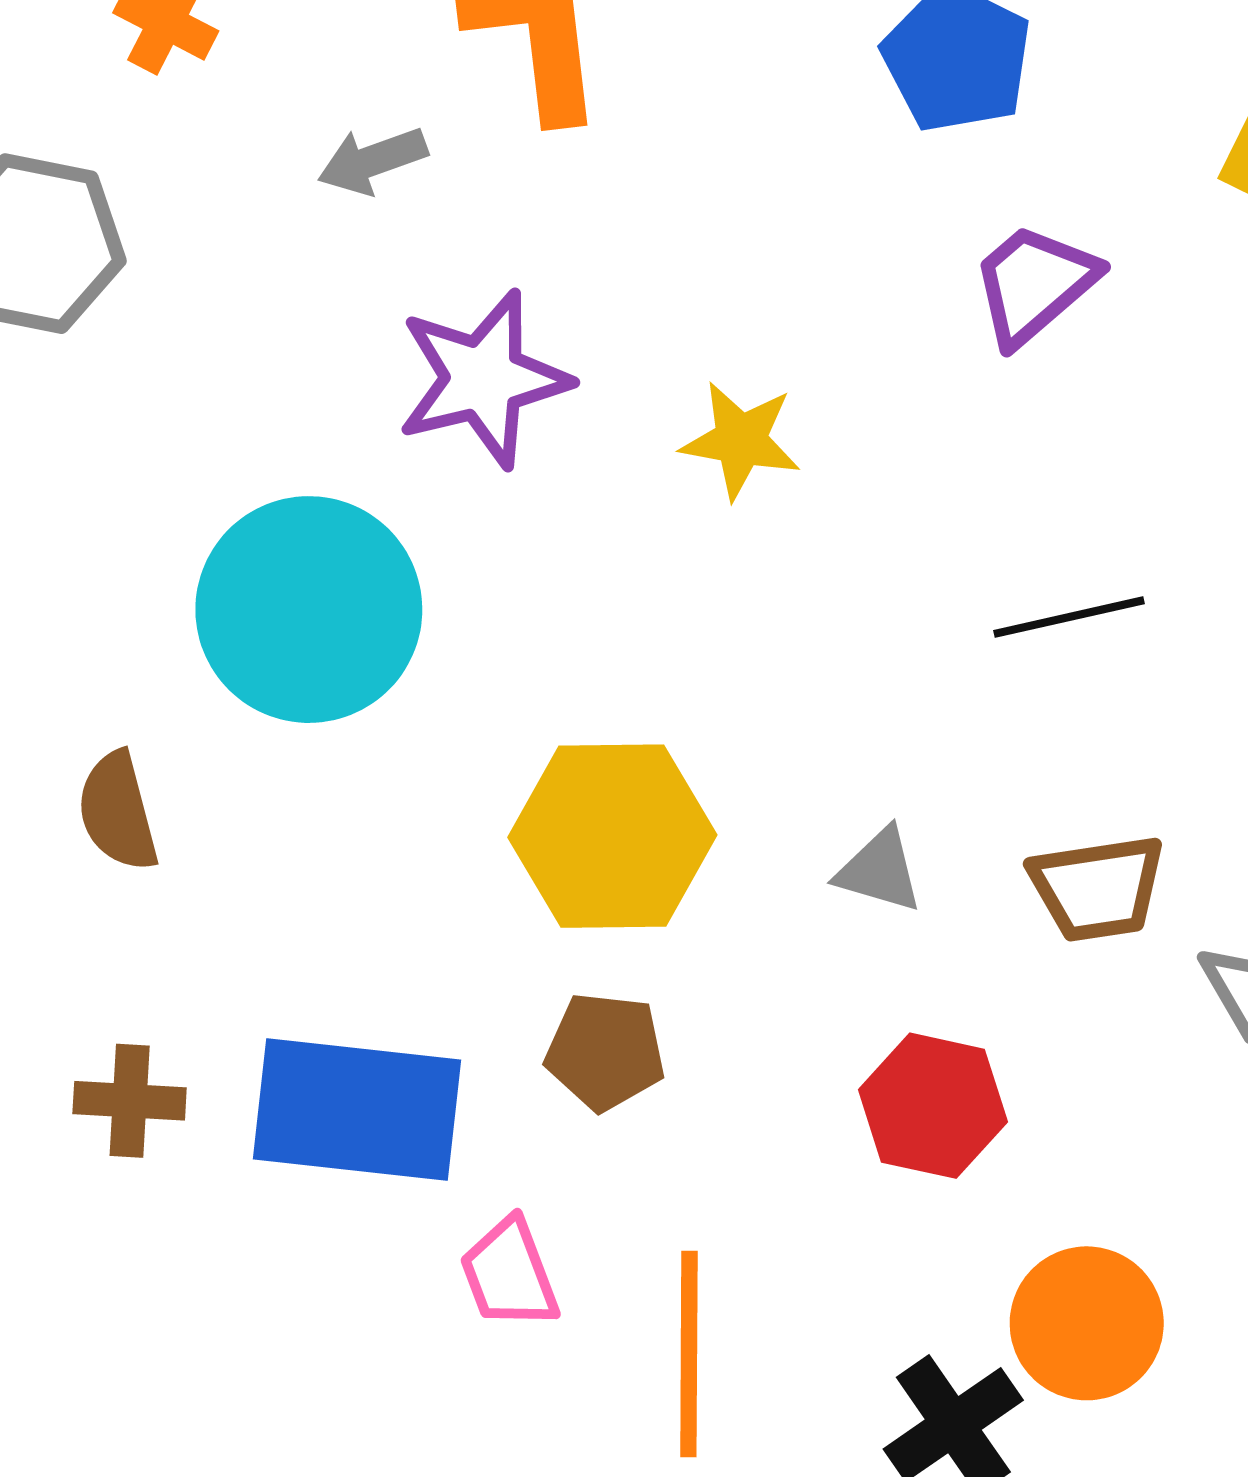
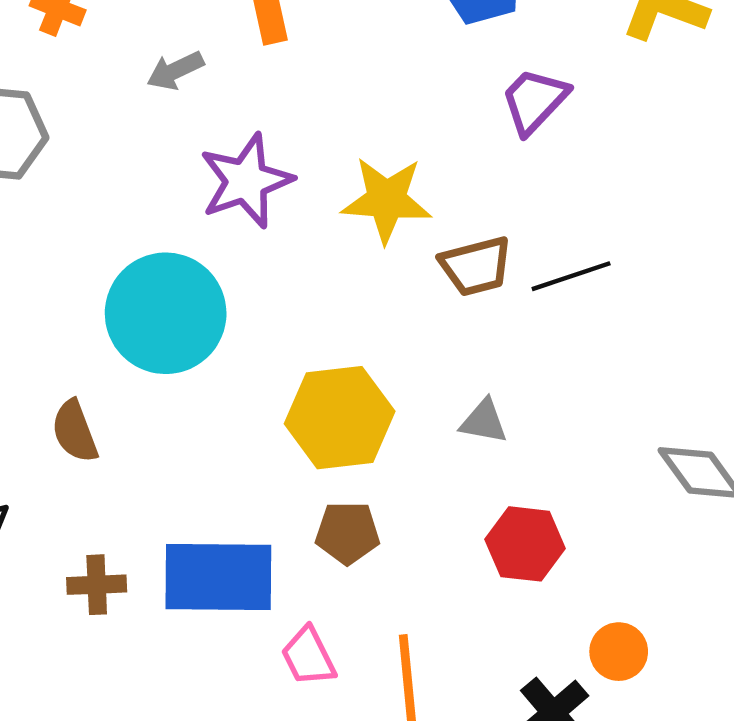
yellow star: (741, 440) -> (387, 200), size x1.4
brown trapezoid: (1098, 888) -> (476, 266), moved
orange circle: (1087, 1323) -> (619, 652), size x0.7

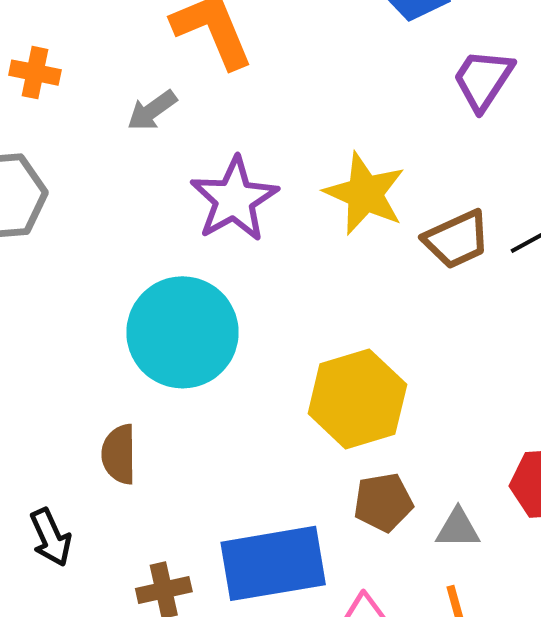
yellow star: (387, 200) -> (365, 194), turned 30
gray triangle: (484, 421) -> (458, 528), moved
brown semicircle: (75, 431) -> (119, 454), turned 30

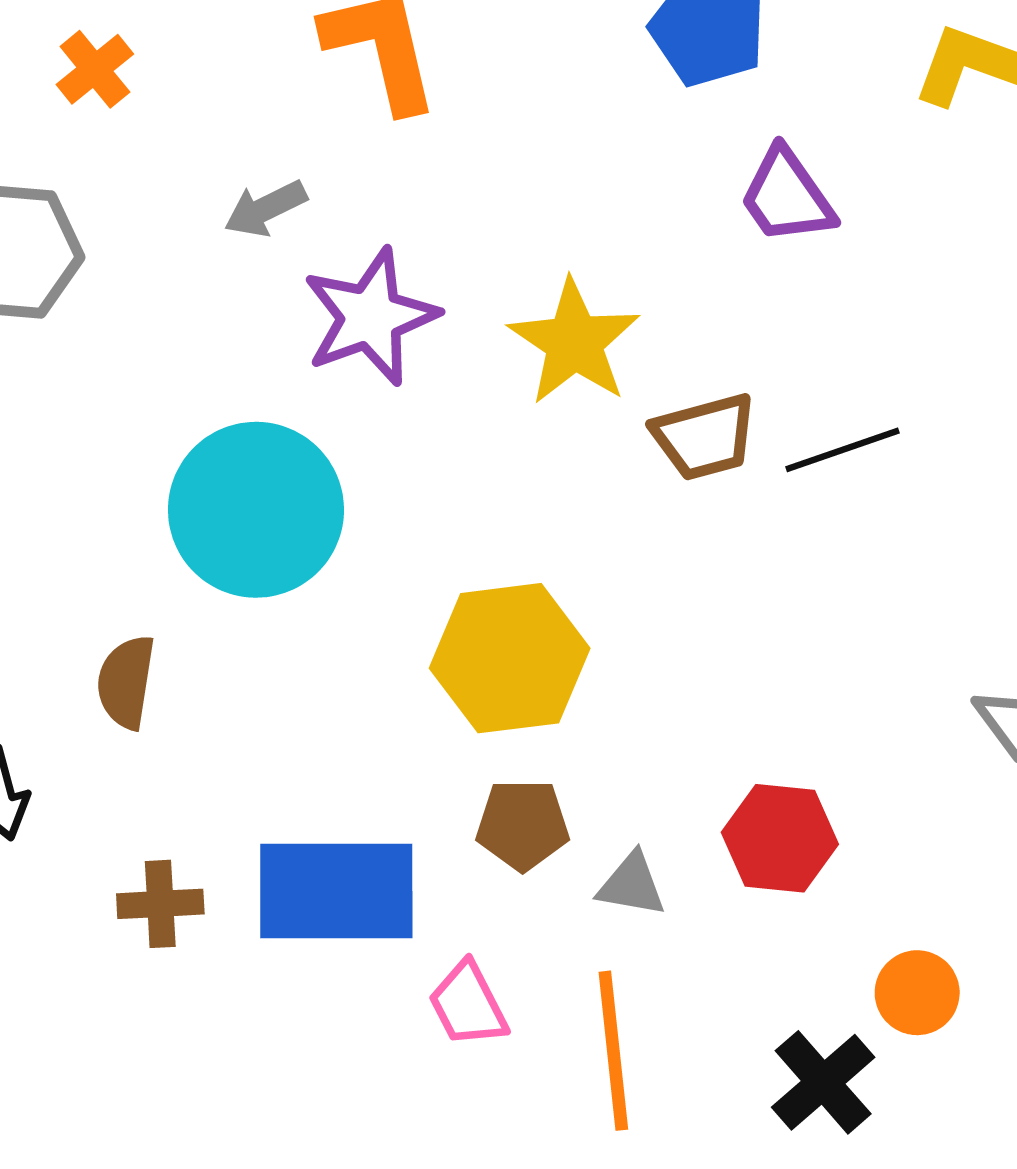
orange cross: (35, 73) -> (95, 69), turned 30
purple trapezoid: (483, 80) -> (787, 196), turned -78
gray arrow: (152, 110) -> (265, 209), moved

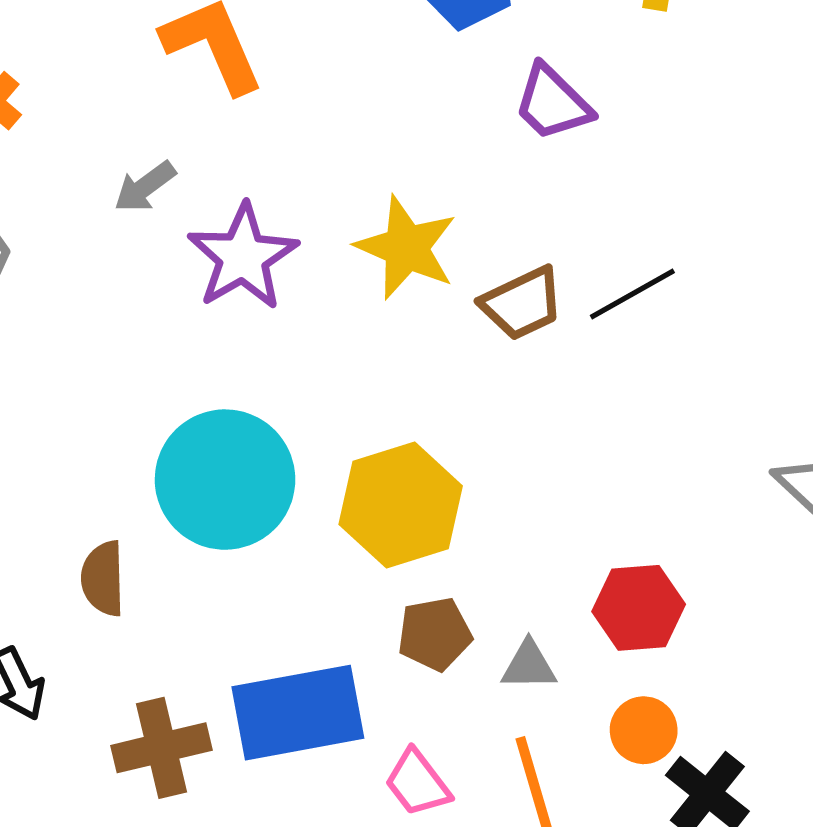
cyan circle: (256, 510) -> (225, 480), moved
brown cross: (160, 904) -> (161, 748), size x1.4
orange circle: (917, 993) -> (644, 730), moved

